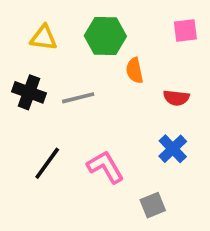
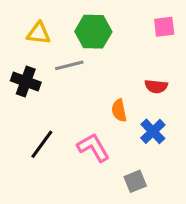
orange semicircle: (135, 71) -> (119, 110), moved
gray line: (78, 98) -> (69, 65), moved

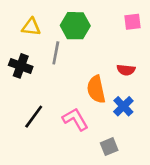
gray line: (69, 65) -> (56, 53), turned -65
orange semicircle: (119, 110) -> (96, 89), size x1.5

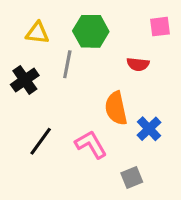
black cross: (21, 66) -> (25, 80), turned 35
red semicircle: (126, 70) -> (138, 64), moved

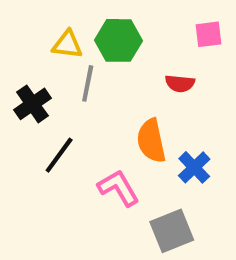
yellow triangle: (37, 33) -> (67, 45), moved
black line: (41, 141) -> (59, 155), moved
gray square: (132, 177) -> (172, 231), size x1.5

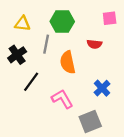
yellow triangle: (67, 45) -> (22, 24), moved
orange semicircle: (151, 141) -> (68, 62), moved

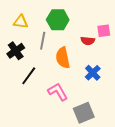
pink square: (110, 18) -> (104, 31), moved
blue cross: (102, 88) -> (93, 73), moved

